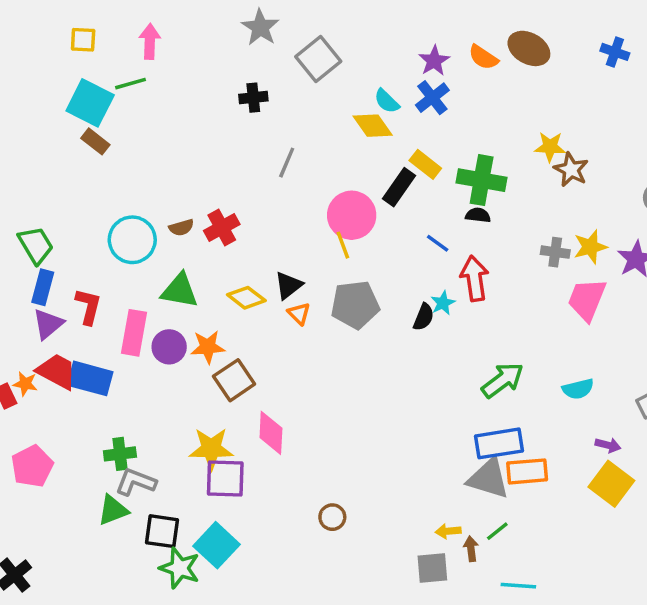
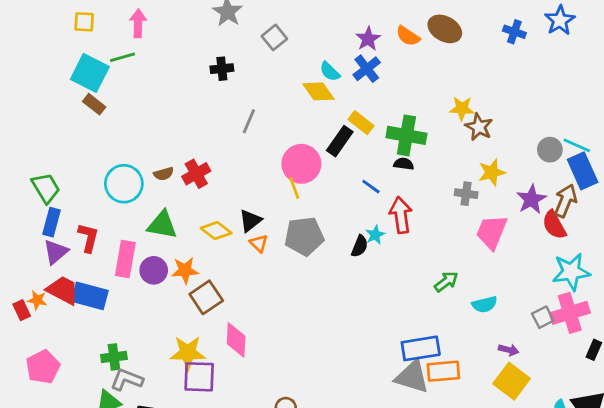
gray square: (318, 59) -> (274, 37), size x0.7
yellow star: (590, 247) -> (492, 172), moved
green arrow: (503, 380) -> (446, 282), moved, size x0.7

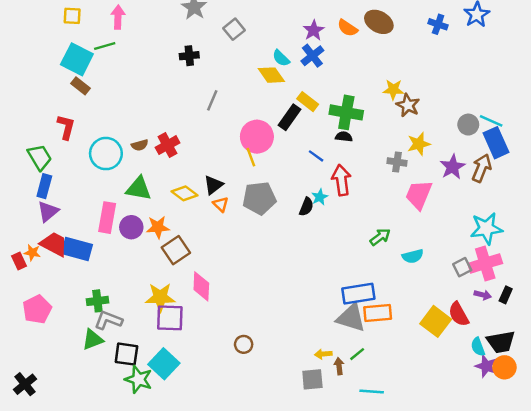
red semicircle: (554, 225) -> (459, 314), moved
red L-shape: (88, 238) -> (66, 127), moved
purple arrow: (509, 350) -> (483, 295), moved

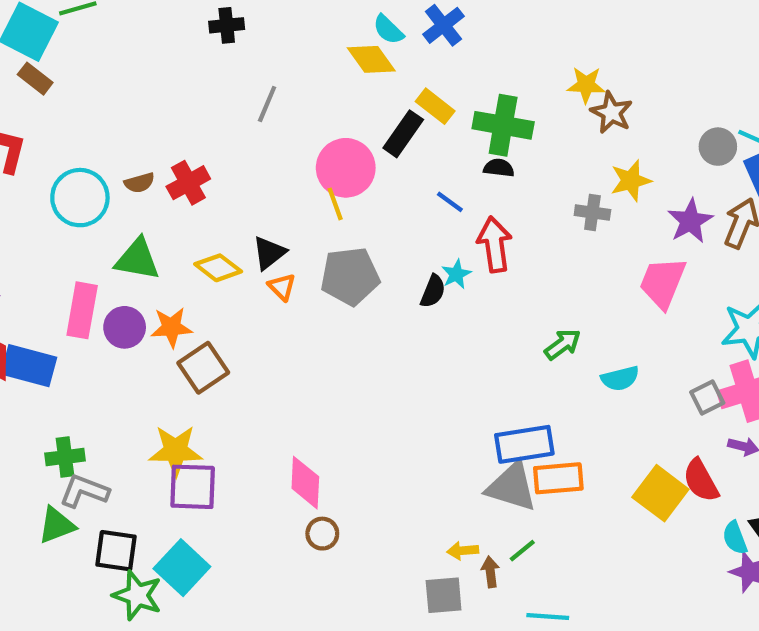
pink trapezoid: (419, 195) -> (663, 283), moved
pink diamond: (201, 286) -> (305, 483), moved

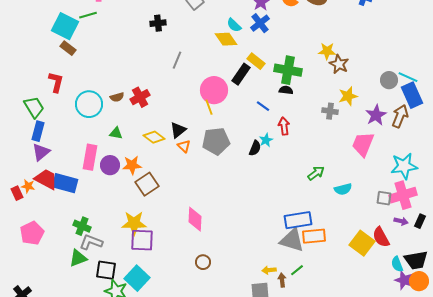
red arrow: (495, 244) -> (284, 126), size x0.7
green triangle: (137, 259) -> (116, 133), size x0.6
gray square: (707, 398) -> (384, 198), turned 35
green cross: (65, 457) -> (82, 226), turned 30
pink diamond: (305, 483) -> (195, 219), moved

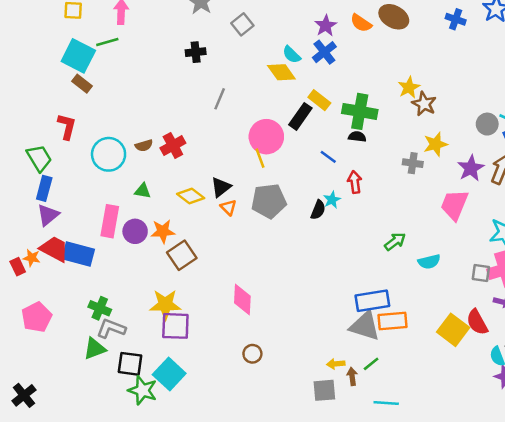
yellow star: (327, 51) -> (409, 87), turned -30

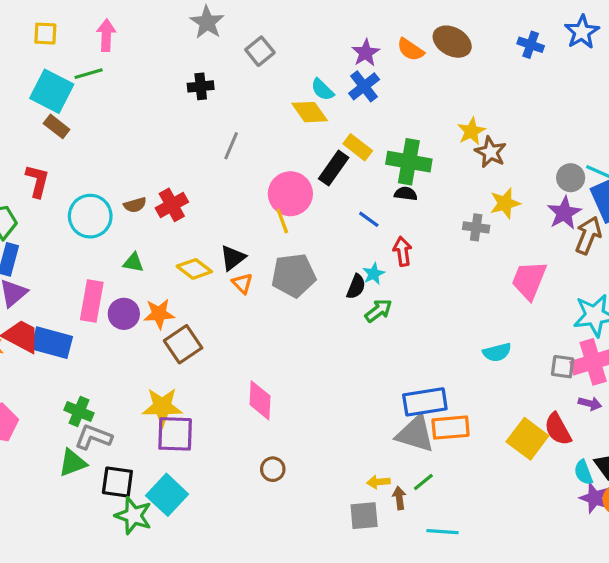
purple star: (471, 168) -> (564, 213), moved
green arrow: (395, 241) -> (378, 311), moved

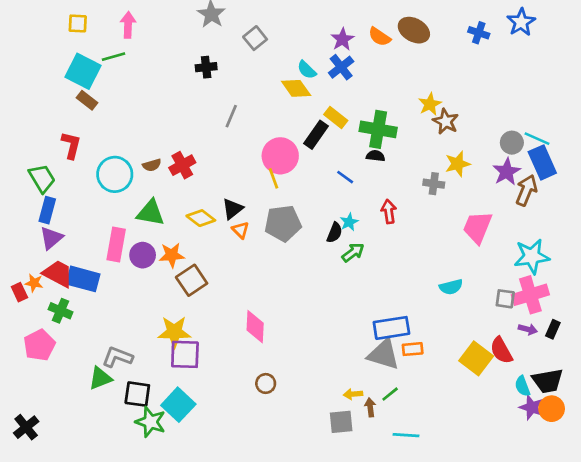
red arrow: (402, 251) -> (389, 211), moved
green triangle: (133, 263) -> (151, 213), size x1.6
green cross: (79, 412) -> (61, 311), moved
orange rectangle: (451, 428) -> (413, 349), size x0.7

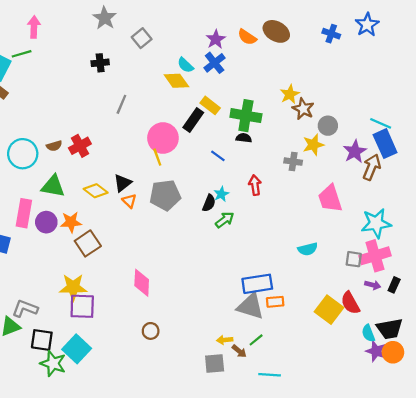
gray circle: (512, 143) -> (328, 126), moved
pink trapezoid: (477, 227) -> (330, 199), turned -40
brown arrow: (370, 407) -> (239, 351), turned 136

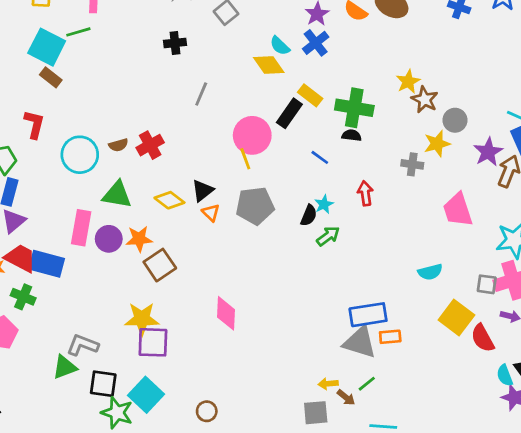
yellow square: (329, 310) -> (456, 317), moved
brown circle: (151, 331) -> (207, 411), moved

